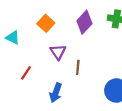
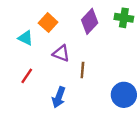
cyan triangle: (13, 38) -> (26, 38), moved
purple triangle: (58, 52) -> (61, 53), turned -35

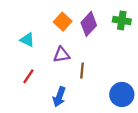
orange square: (48, 23) -> (63, 22), moved
purple triangle: (61, 53) -> (61, 55), turned -30

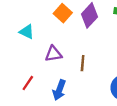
purple triangle: (61, 55) -> (53, 54), moved
red line: (28, 76) -> (28, 83), moved

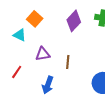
orange square: (63, 13) -> (35, 19), moved
red line: (28, 83) -> (17, 72), moved

